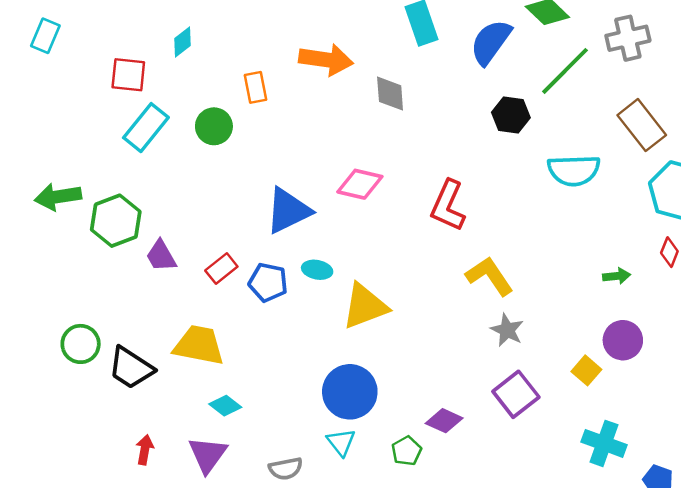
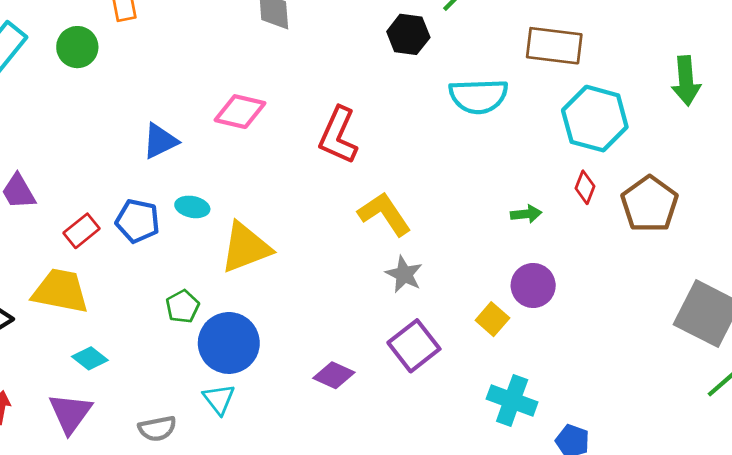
brown rectangle: (642, 125) -> (554, 46), turned -45
blue triangle: (288, 211) -> (160, 141), size x0.7
red rectangle: (221, 268) -> (82, 231), moved
green pentagon: (406, 451) -> (182, 307), moved

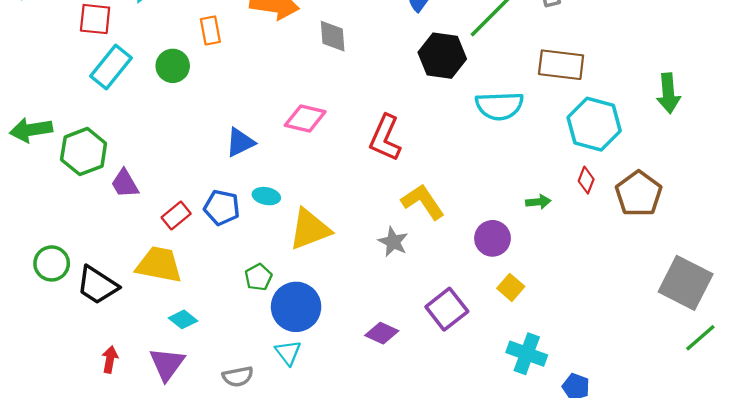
black hexagon: (408, 34) -> (442, 56), size x1.4
gray star: (404, 274) -> (393, 242), moved
purple circle: (533, 285) -> (493, 238), moved

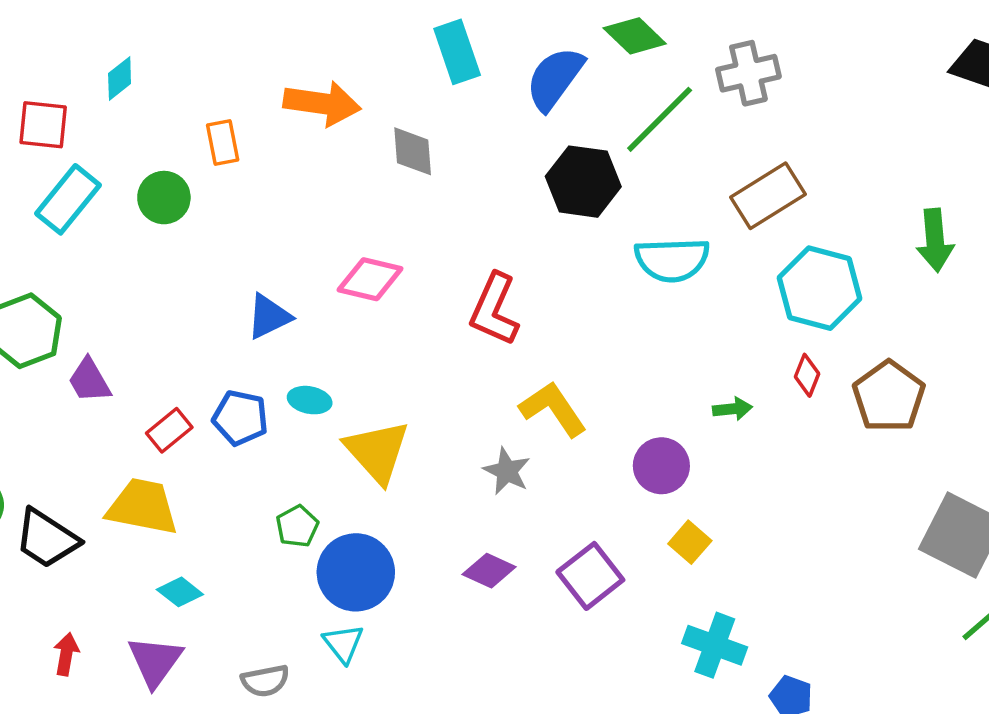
brown rectangle: (561, 65) -> (768, 196), turned -39
yellow triangle: (310, 229) -> (377, 452), turned -51
purple diamond: (382, 333) -> (489, 571), moved

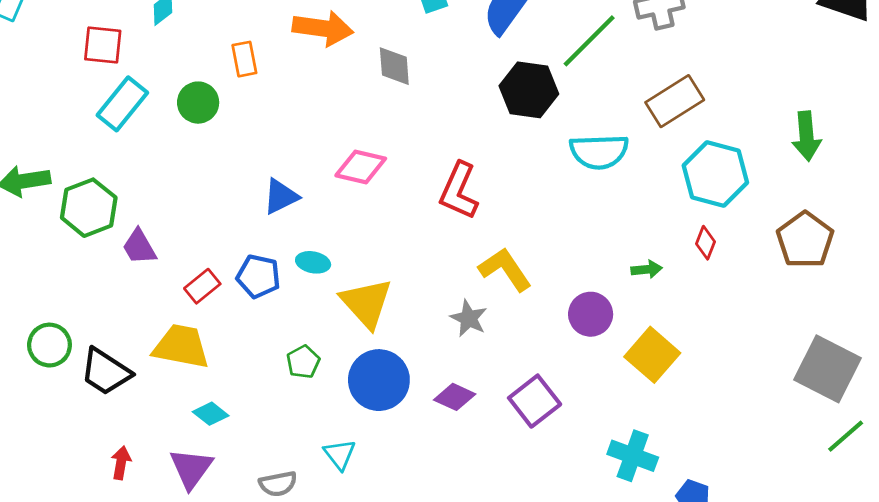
brown pentagon: (889, 396) -> (805, 240), moved
yellow square: (690, 542) -> (652, 355), moved, size x1.6
blue circle: (356, 572) -> (379, 380), moved

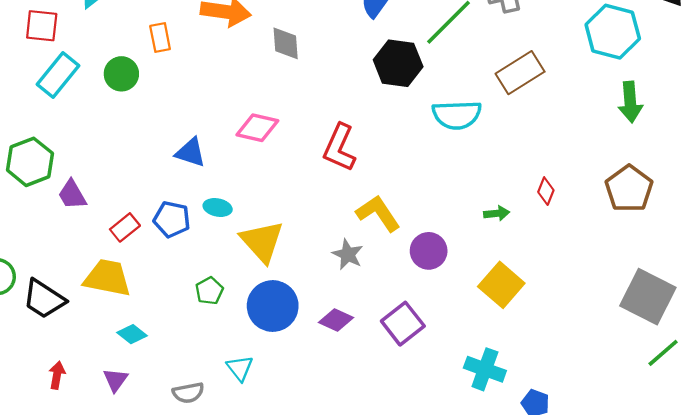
cyan hexagon: (715, 174) -> (613, 32), moved
blue triangle: (281, 196) -> (191, 152), turned 44
purple circle: (591, 314) -> (429, 251), moved
purple triangle: (191, 468) -> (116, 380), size x0.7

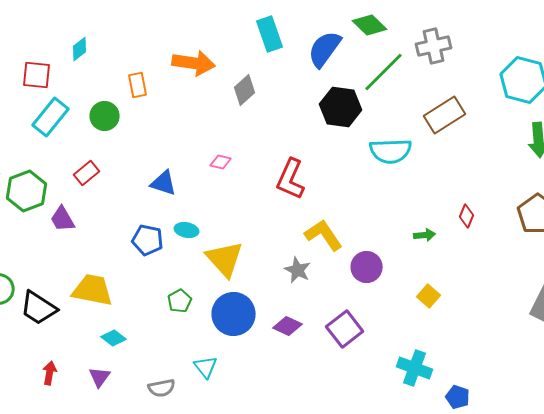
gray diamond: (286, 43) -> (245, 90), turned 52
pink diamond: (257, 128) -> (221, 162), size x0.6
red rectangle: (125, 227) -> (87, 173), moved
yellow square: (501, 285) -> (429, 296), size x0.6

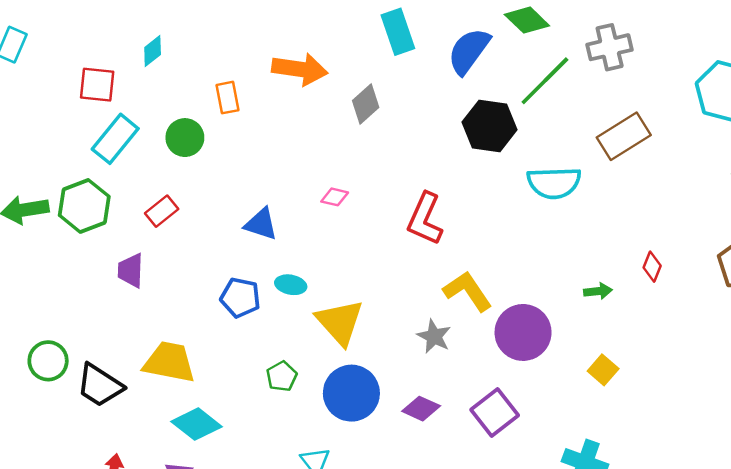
green hexagon: (27, 191) -> (84, 206), moved
purple trapezoid: (63, 219) -> (131, 270), turned 32
purple circle: (367, 267) -> (523, 332), size x1.4
cyan diamond: (114, 338) -> (196, 424), size x1.5

